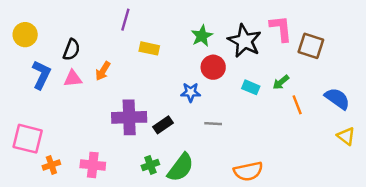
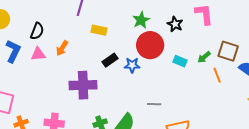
black star: (244, 41) -> (175, 24), size x0.6
brown square: (311, 46) -> (228, 51), moved
red circle: (213, 67) -> (150, 45), size x1.4
gray line: (213, 124) -> (154, 104), moved
black rectangle: (163, 125) -> (110, 60), moved

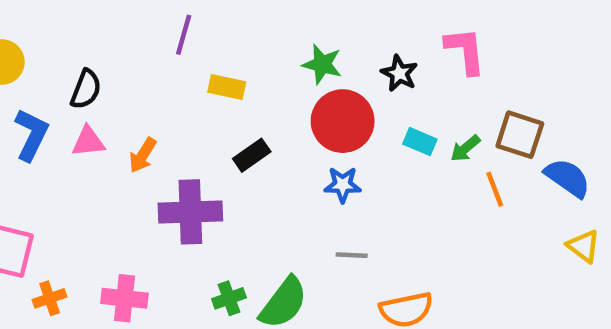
green star: (141, 20) -> (322, 64), turned -30
orange arrow: (62, 48) -> (143, 155), moved
cyan rectangle: (180, 61) -> (420, 142), moved
blue star: (132, 65) -> (343, 185), moved

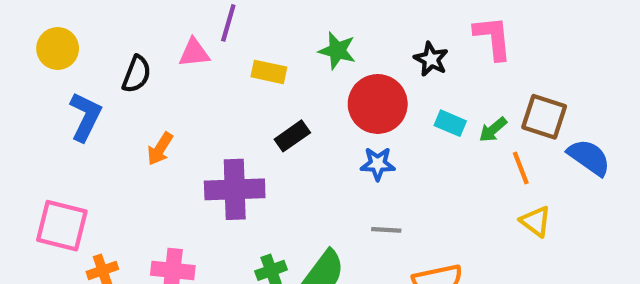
green star: (322, 64) -> (337, 51), moved
pink triangle: (88, 142) -> (194, 53), moved
orange arrow: (143, 155) -> (160, 149), moved
yellow triangle: (583, 246) -> (536, 221), moved

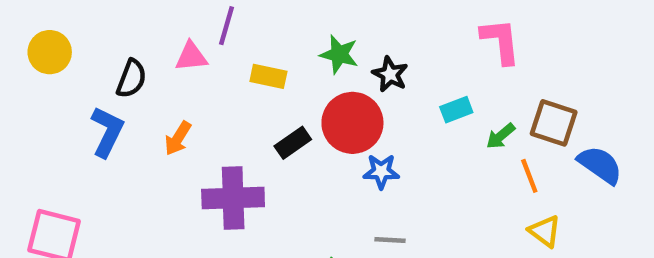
black star: (431, 59) -> (390, 74), moved
red circle: (378, 104) -> (352, 123), moved
blue L-shape: (85, 117) -> (107, 132), moved
cyan rectangle: (450, 123) -> (456, 110), moved, turned -44
orange arrow: (160, 149) -> (178, 138), moved

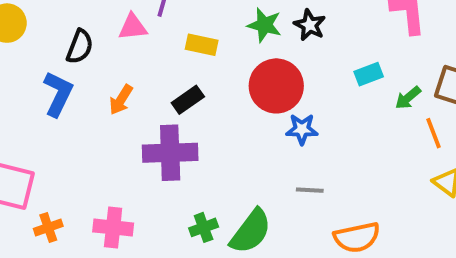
black star: (390, 74) -> (310, 25), moved
black rectangle: (293, 143) -> (188, 100), moved

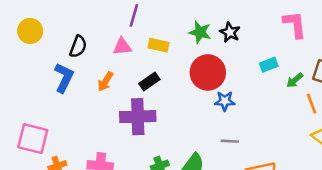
pink triangle: (133, 27) -> (122, 47), moved

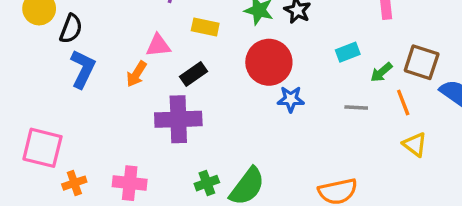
black semicircle: (78, 47) -> (71, 29), moved
pink triangle: (122, 47) -> (158, 45), moved
gray line: (230, 141) -> (356, 108), moved

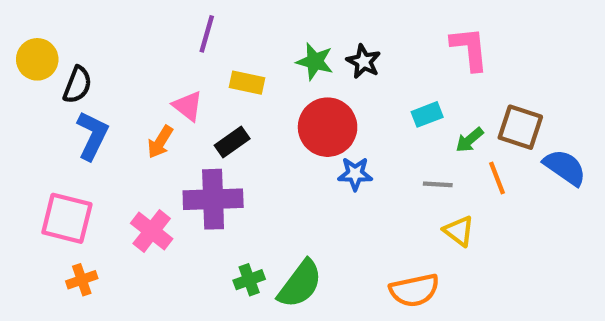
pink triangle: (158, 45) -> (188, 106), turned 44
yellow triangle: (415, 144) -> (459, 231), moved
pink square: (42, 148) -> (67, 218), moved
pink cross: (130, 183) -> (152, 231), moved, turned 32

